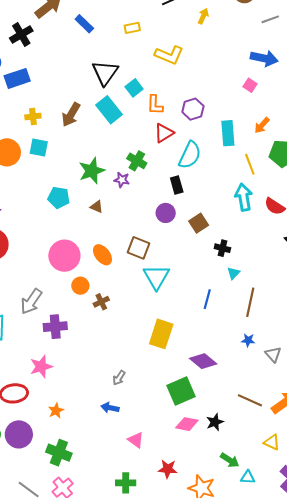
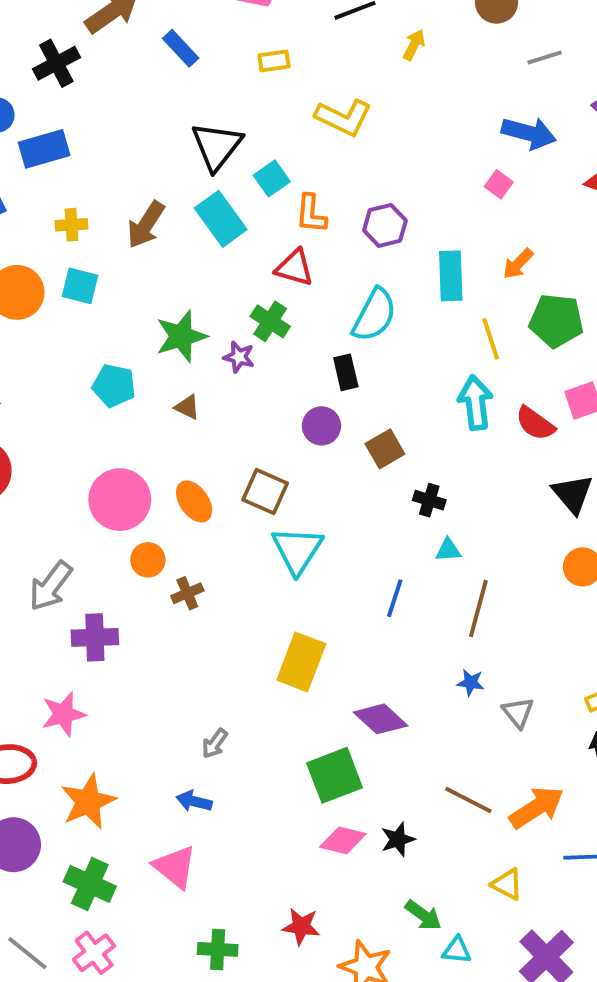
red triangle: (164, 133) -> (295, 268), moved, turned 45
cyan triangle: (233, 273) -> (448, 550), turned 40
orange star: (56, 411) -> (88, 802), size x1.8
pink triangle: (136, 440) -> (175, 867), moved, size x1.4

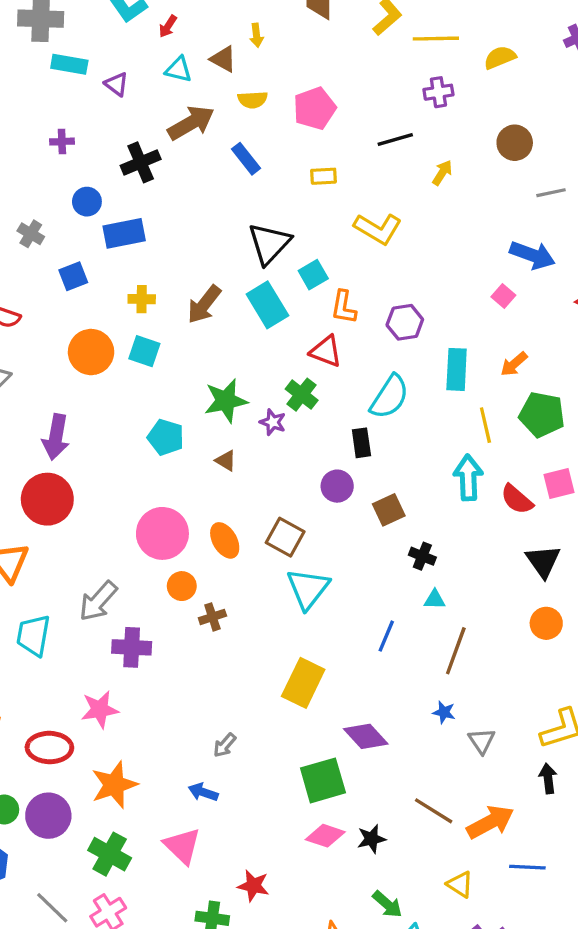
red star: (301, 926) -> (253, 886), moved

